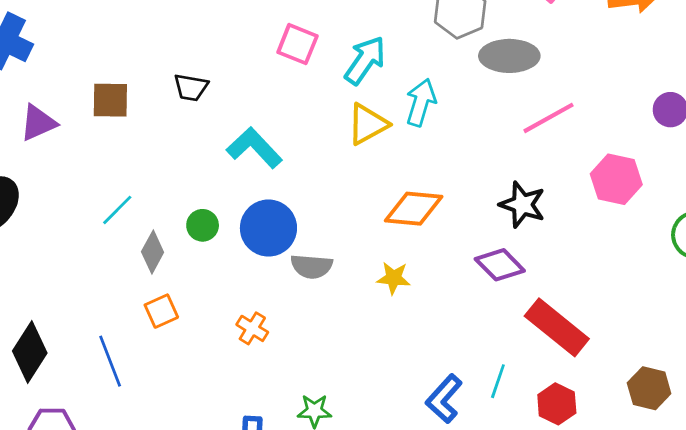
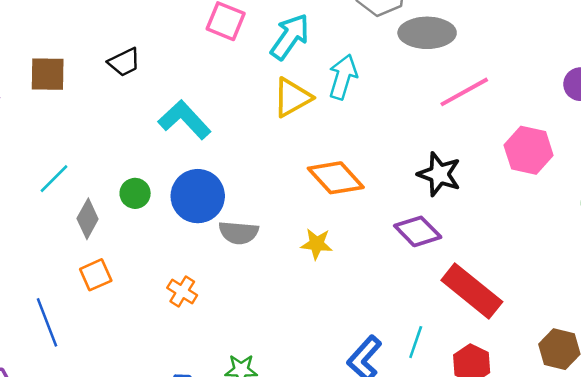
black trapezoid: (191, 87) -> (124, 62), turned -36
orange diamond: (414, 209) -> (336, 178), turned 42

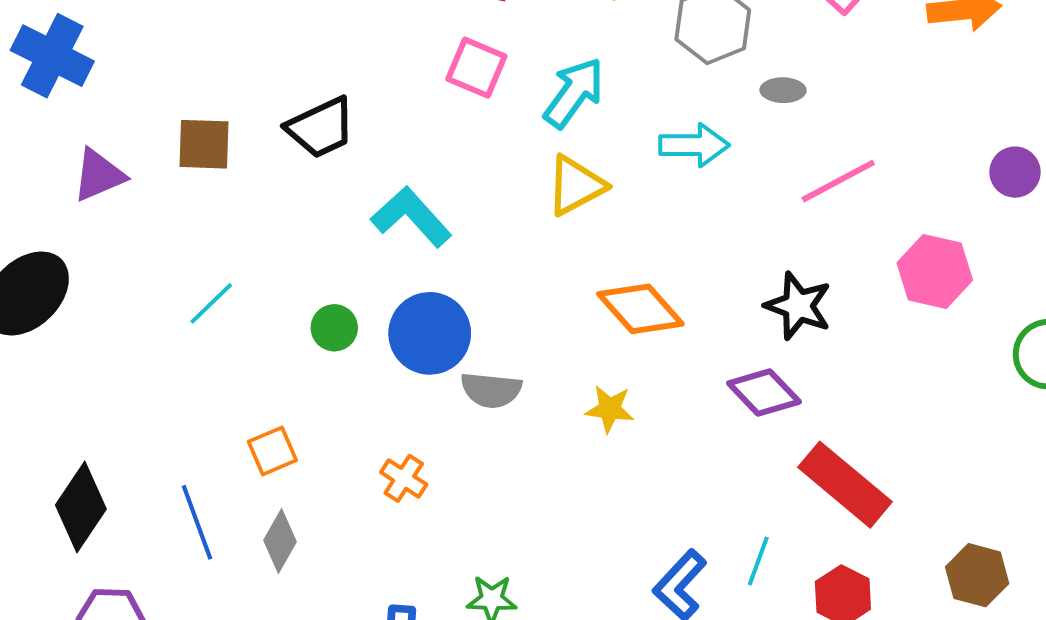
gray ellipse: (427, 33) -> (783, 90), size x0.5
black trapezoid: (124, 62) -> (321, 128), size x1.4
cyan arrow: (343, 77) -> (694, 145), moved, turned 72
gray diamond: (88, 219) -> (280, 541), moved

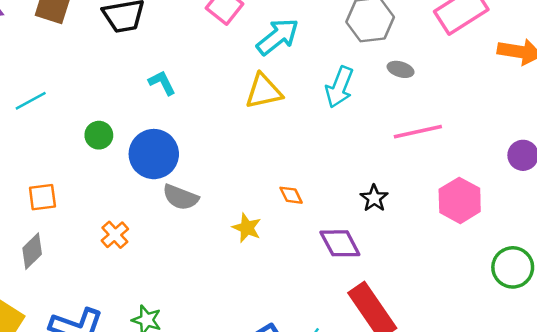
cyan arrow: (694, 145) -> (339, 87), turned 96
cyan L-shape: (411, 217) -> (162, 83), size x0.6
black star: (798, 306) -> (374, 198), size x0.7
orange diamond: (640, 309) -> (291, 195), moved, size x0.5

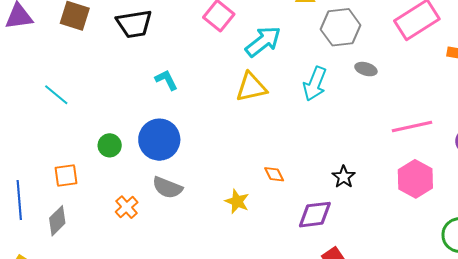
cyan line: (31, 101) -> (56, 95), turned 68
pink line: (418, 132) -> (412, 127), moved
green circle: (99, 135) -> (110, 145), moved
gray semicircle: (180, 197) -> (167, 188), moved
purple diamond: (340, 243) -> (315, 215), turned -69

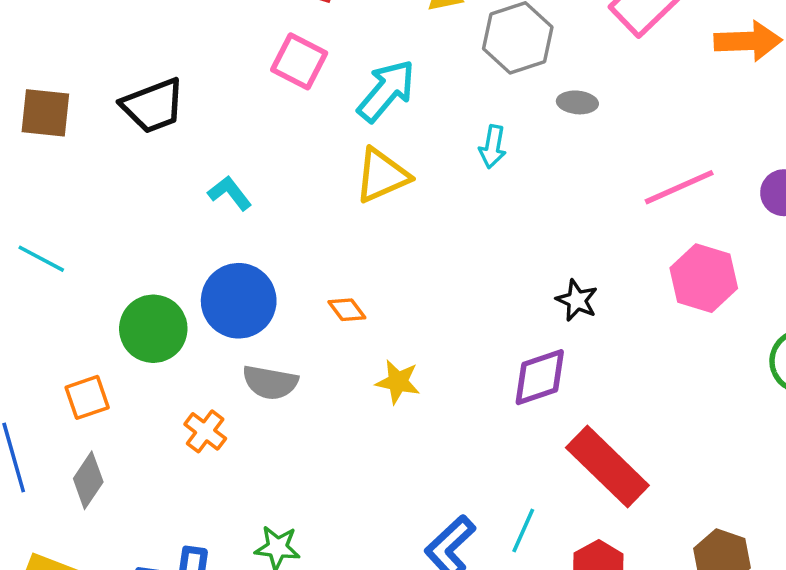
cyan arrow: (315, 84) -> (493, 147), size x0.7
green circle: (110, 145) -> (153, 329), size x1.6
orange diamond: (274, 174) -> (347, 310), moved

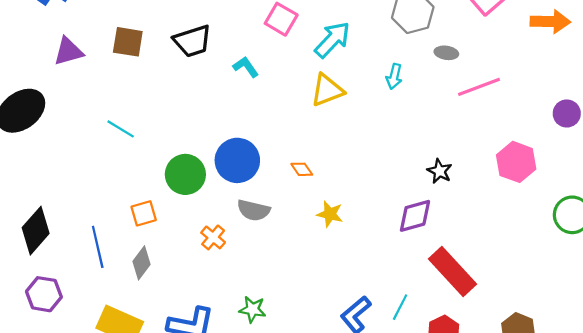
pink line: (679, 187) -> (479, 87), moved
cyan L-shape: (230, 193) -> (246, 67), moved

